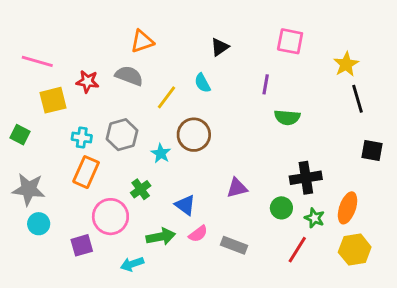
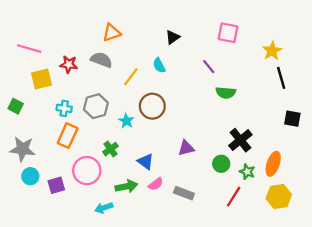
purple line: (266, 84) -> (209, 67), turned -49
black cross: (306, 178) -> (240, 140), turned -30
purple square: (82, 245) -> (56, 185), moved

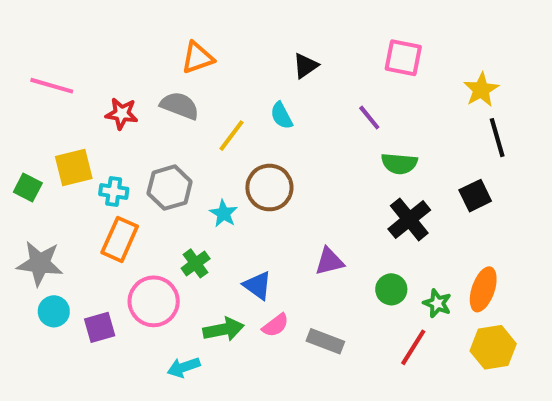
yellow square: (42, 79) -> (74, 168), moved
black square: (292, 119) -> (475, 196), moved, turned -36
black cross: (240, 140) -> (409, 219), moved

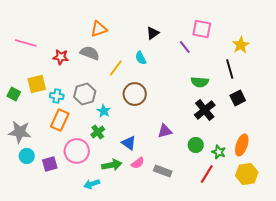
purple line: (369, 118) -> (185, 47), moved
black line: (497, 138) -> (230, 69), moved
cyan star: (224, 213) -> (104, 111), moved

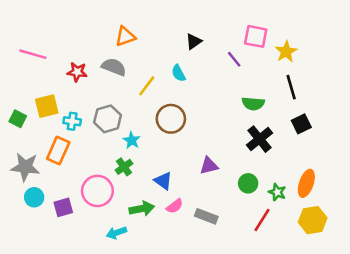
yellow star: (241, 45) -> (286, 52), moved
orange rectangle: (60, 120) -> (58, 150), moved

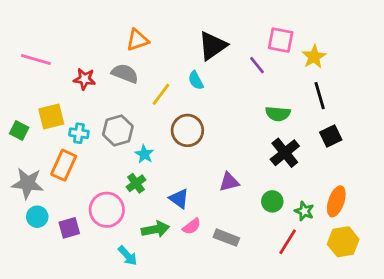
black triangle: (194, 42) -> (212, 46), size x1.6
cyan arrow: (116, 233) -> (128, 256), turned -114

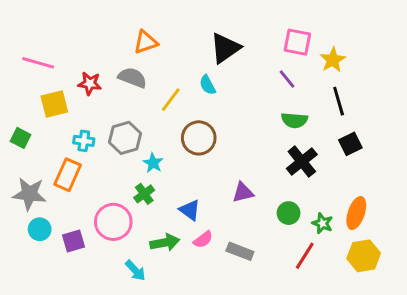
purple line: (257, 65) -> (287, 79), moved
yellow square: (51, 117) -> (54, 104), moved

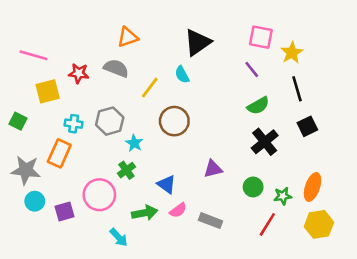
green semicircle: (294, 120) -> (258, 106), turned -35
green star: (322, 223) -> (283, 196), turned -30

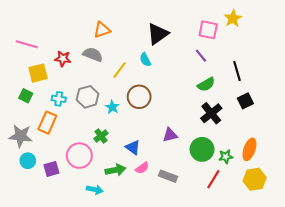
yellow star: (292, 53) -> (233, 18), moved
green square: (18, 121) -> (26, 96), moved
cyan star: (134, 143) -> (112, 107), moved
green circle: (253, 187) -> (202, 149), size x1.5
cyan arrow: (119, 237) -> (95, 190), turned -35

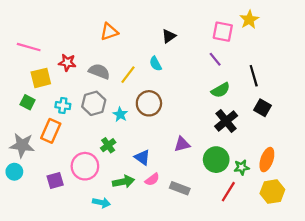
black triangle: (158, 34) -> (169, 36), size x0.6
gray semicircle: (93, 55) -> (99, 71), moved
black square: (245, 101) -> (262, 108), turned -35
cyan circle: (28, 161) -> (14, 172), moved

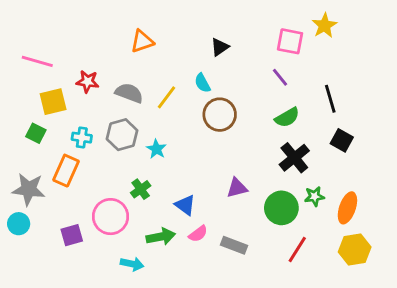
brown circle: (149, 103) -> (220, 115), moved
green star: (242, 167) -> (314, 196), moved

